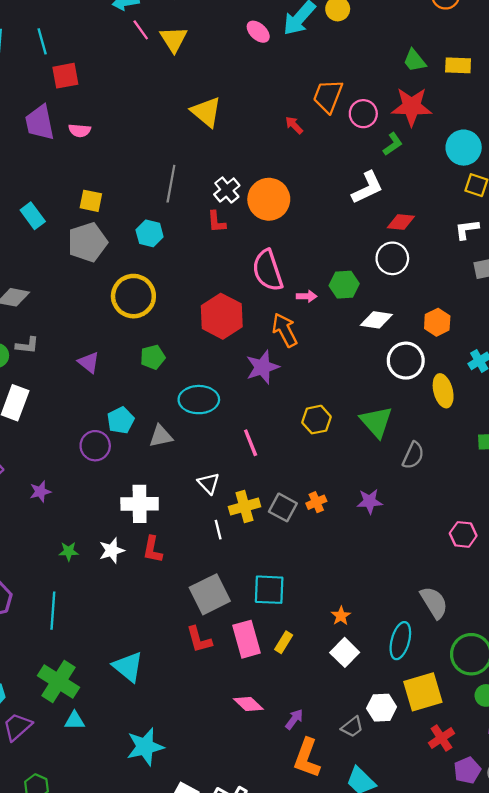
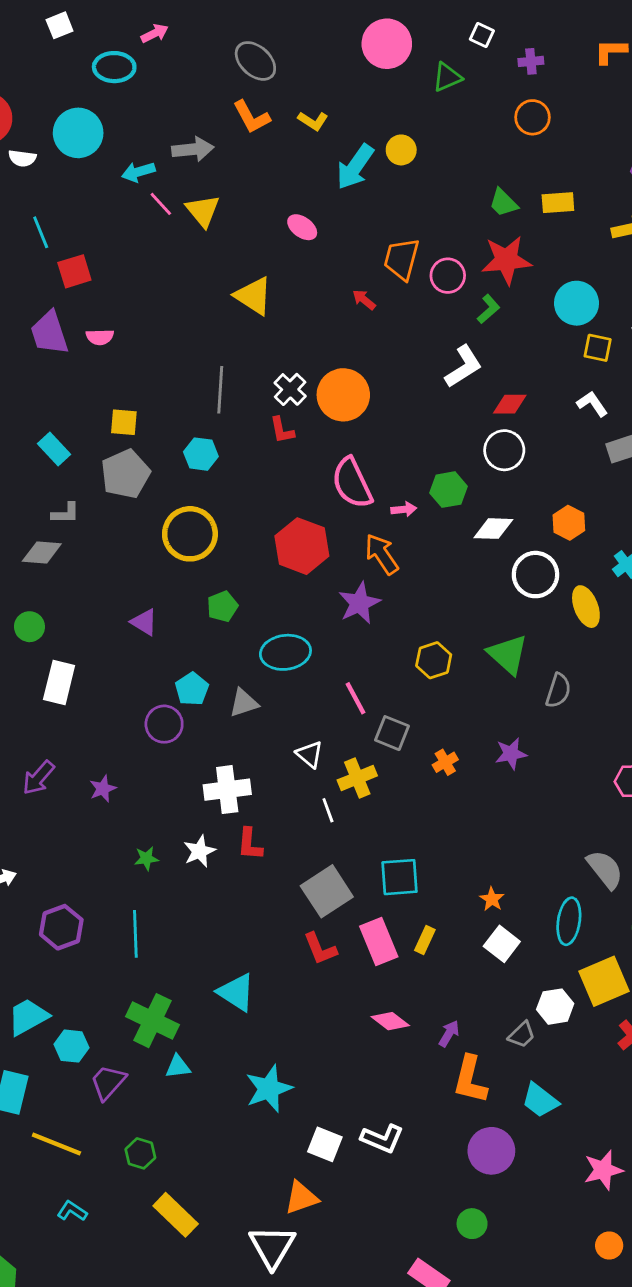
pink ellipse: (258, 32) -> (302, 227), moved
white L-shape: (467, 229) -> (592, 404), turned 70
gray L-shape: (27, 345) -> (65, 513), moved
gray square: (283, 507) -> (392, 733), moved

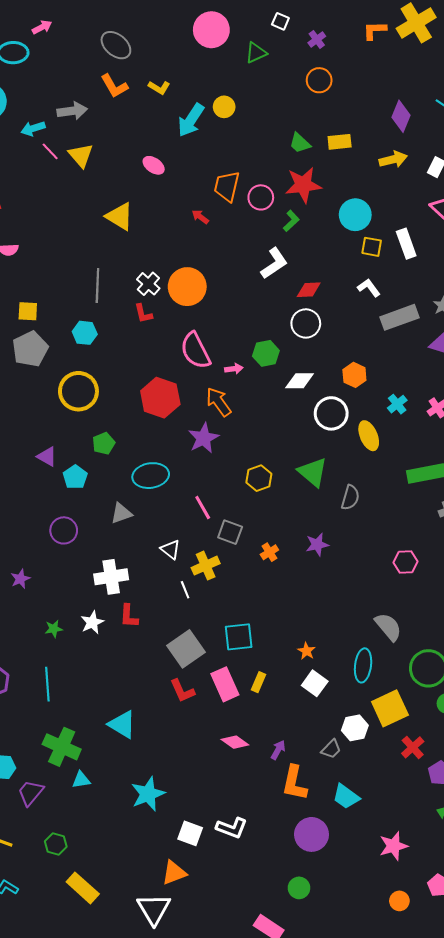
purple cross: (531, 61) -> (317, 39), turned -30
cyan pentagon: (192, 689) -> (75, 477), moved

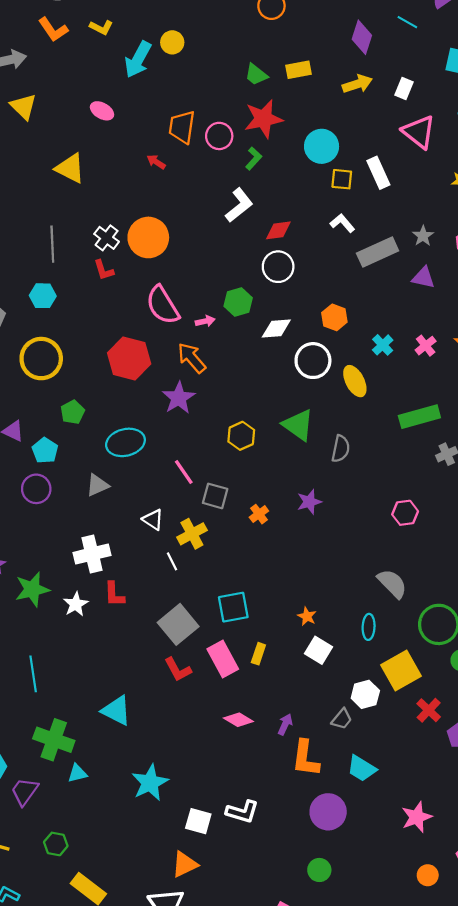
purple circle: (64, 530) -> (36, 489), moved
green star: (54, 629) -> (32, 589), moved, size x1.8
cyan ellipse: (363, 665) -> (369, 627), size x0.7

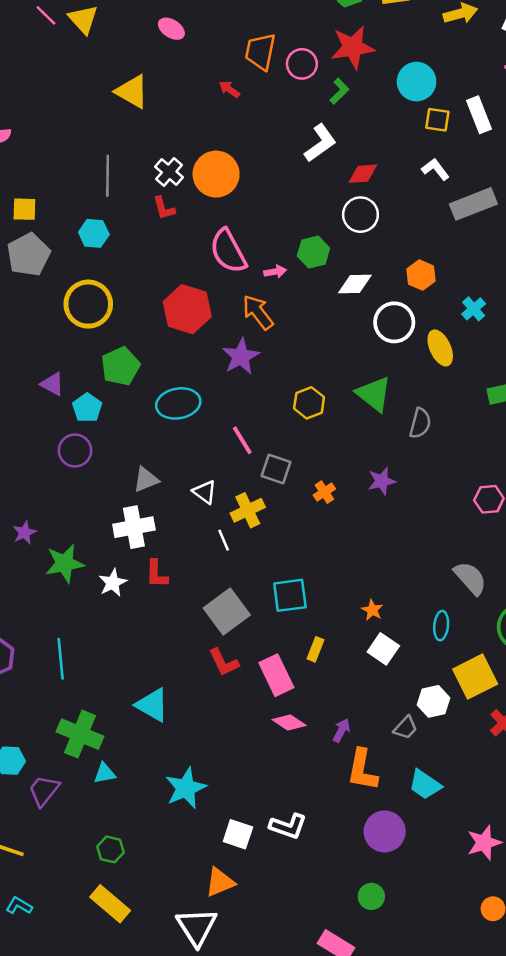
green pentagon: (73, 412) -> (120, 366), size x1.4
gray triangle: (97, 485) -> (146, 479), moved
pink rectangle: (223, 659) -> (276, 675), moved
green hexagon: (56, 844) -> (111, 849), moved

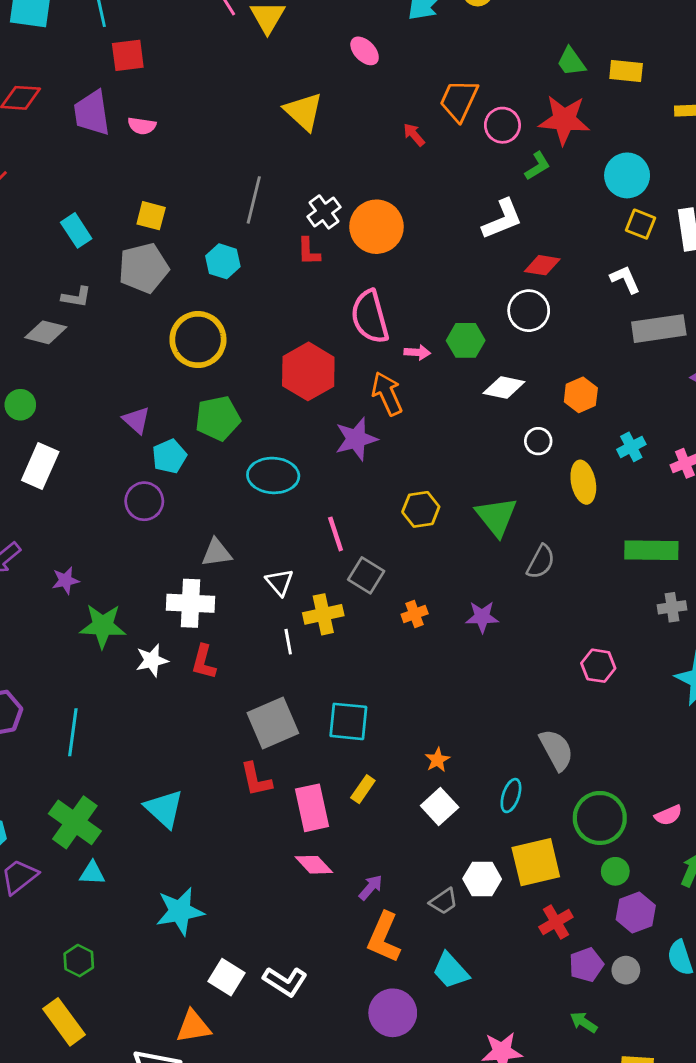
white circle: (394, 322) -> (538, 441), size x0.6

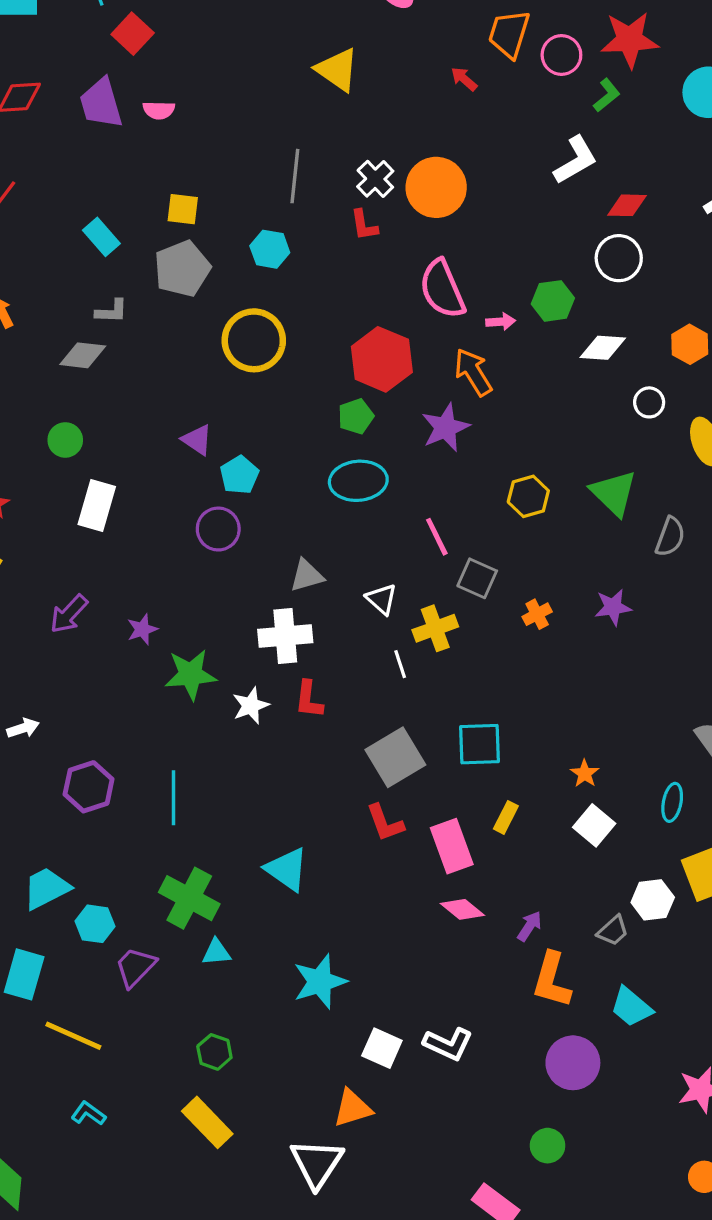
red square: (128, 55) -> (133, 34), turned -32
green pentagon: (218, 418) -> (356, 416), moved, size x0.7

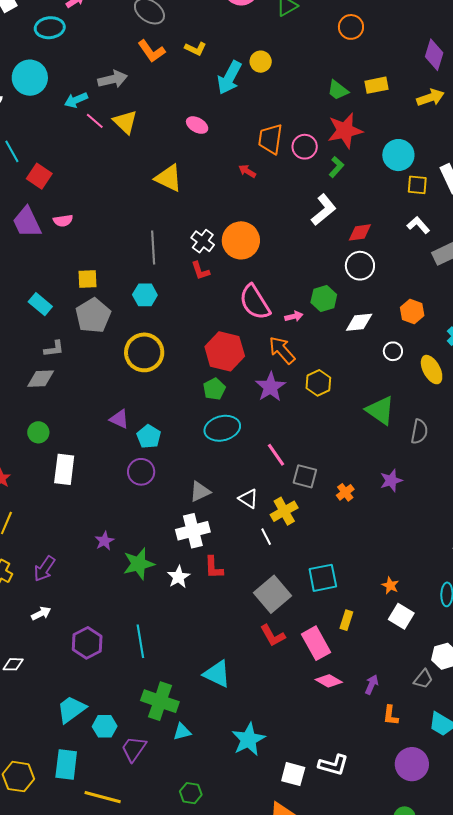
yellow hexagon: (528, 496) -> (318, 383), moved
purple arrow: (69, 614) -> (44, 569), moved
orange L-shape: (552, 980) -> (391, 715), size x0.6

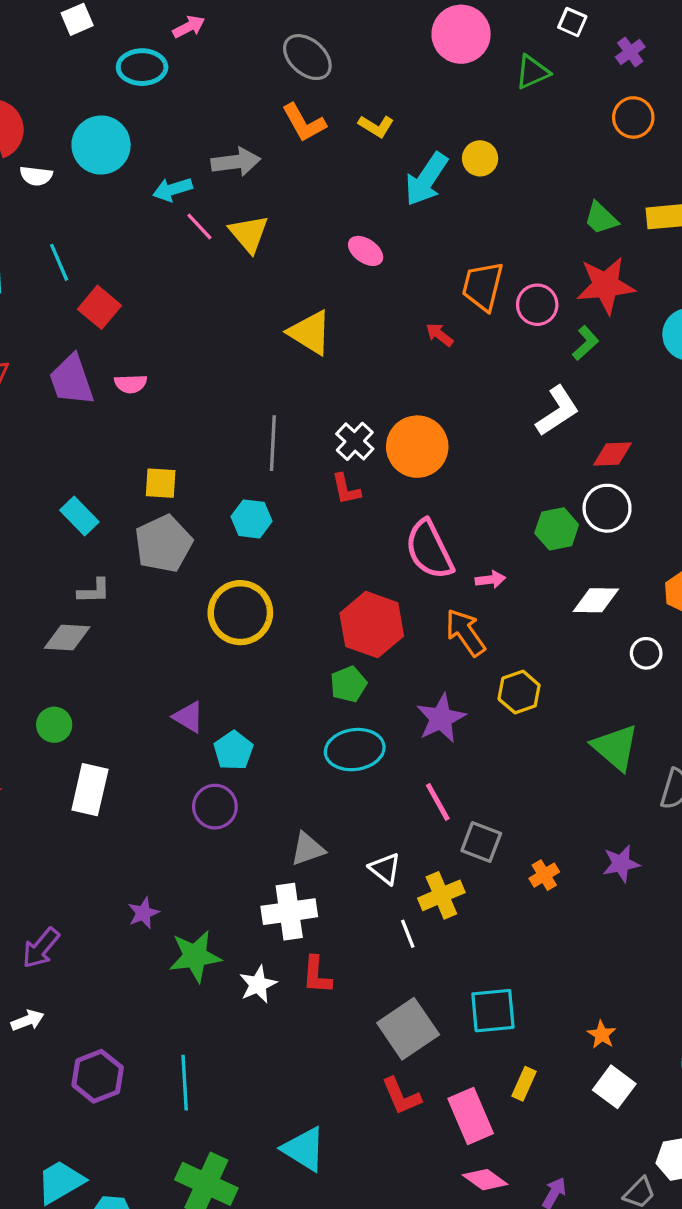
green hexagon: (324, 299) -> (557, 529), moved
purple star: (270, 387) -> (441, 718), moved

